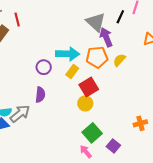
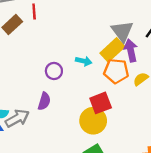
cyan arrow: (68, 54) -> (84, 61), size x0.6
yellow rectangle: (72, 72) -> (112, 50), moved, size x1.5
yellow circle: (85, 103) -> (93, 121), size x1.5

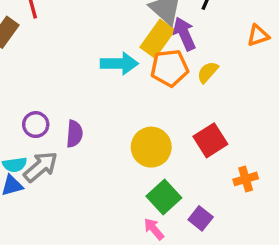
cyan arrow: (84, 61) -> (119, 64), size x1.5
purple circle: (54, 71) -> (36, 125), moved
red square: (101, 103) -> (210, 140), moved

